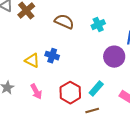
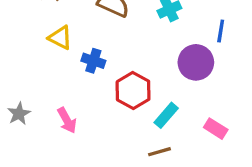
yellow triangle: (32, 61) -> (60, 38), moved
red hexagon: (70, 93) -> (133, 91), moved

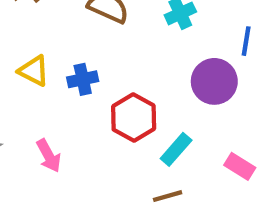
yellow triangle: (60, 38) -> (34, 71), moved
blue cross: (93, 61) -> (83, 79), turned -30

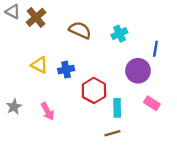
cyan rectangle: (176, 149) -> (117, 108), turned -42
pink rectangle: (240, 166) -> (152, 103), moved

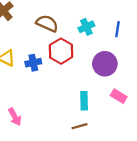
blue line: (155, 49) -> (118, 29), moved
red hexagon: (94, 90) -> (61, 51), moved
pink arrow: (48, 111) -> (15, 117), moved

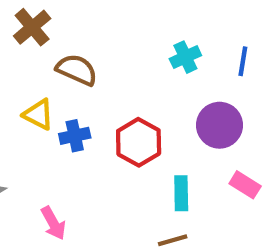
brown semicircle: (47, 23) -> (77, 70), moved
red hexagon: (61, 51) -> (139, 142), moved
blue cross: (33, 63) -> (75, 136), moved

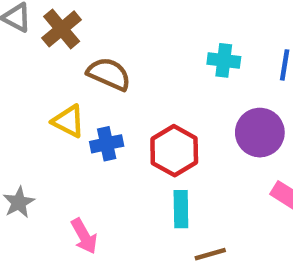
cyan cross: (185, 57) -> (224, 60), turned 32
cyan rectangle: (181, 193) -> (181, 209), moved

